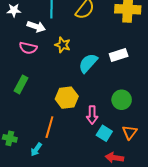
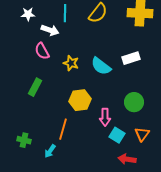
yellow star: (63, 45) -> (71, 63), moved
pink semicircle: (28, 48) -> (42, 51), turned 48
cyan semicircle: (88, 63) -> (101, 66), turned -95

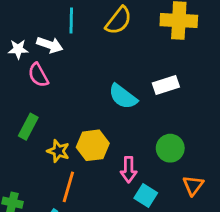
white star: (28, 14) -> (18, 49), moved
yellow star: (71, 63) -> (58, 151), moved
orange triangle: (142, 134) -> (193, 185), moved

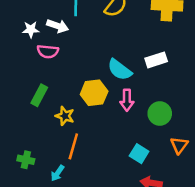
pink semicircle: (38, 75) -> (48, 51), turned -55
yellow hexagon: (93, 145) -> (94, 93), moved
pink arrow: (129, 170) -> (127, 100), moved

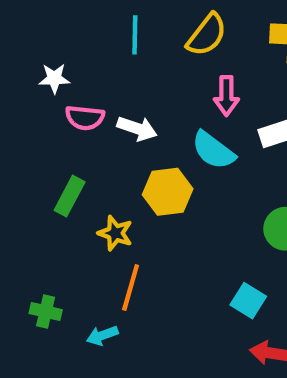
white arrow: (58, 26) -> (137, 129), moved
pink arrow: (127, 100) -> (226, 96), moved
cyan arrow: (58, 173) -> (102, 335), turned 35

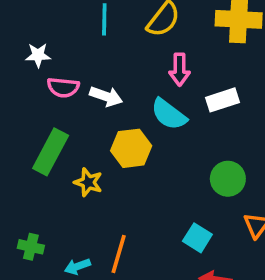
green rectangle: (70, 196) -> (51, 152), size x1.4
orange line: (131, 288) -> (119, 254), moved

